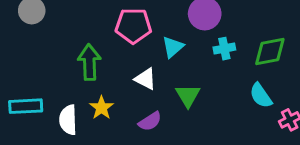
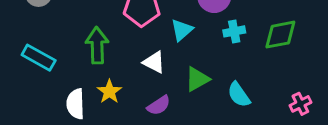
green triangle: (188, 96) -> (197, 79), turned 32
cyan semicircle: (261, 96) -> (239, 95), moved
cyan rectangle: (26, 106) -> (39, 58), moved, turned 32

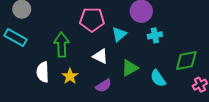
green diamond: (280, 35) -> (186, 61), moved
cyan rectangle: (39, 58) -> (15, 37), moved
white semicircle: (75, 104) -> (43, 72), moved

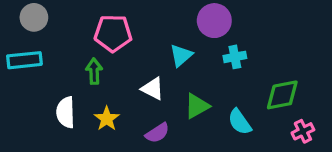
pink pentagon: (92, 20) -> (113, 33), moved
cyan rectangle: (15, 37) -> (24, 60), turned -35
green arrow: (62, 45) -> (94, 71), size x0.7

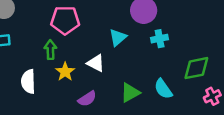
green triangle: (197, 106) -> (130, 93), moved
yellow star: (107, 119) -> (65, 72), moved
purple semicircle: (157, 133) -> (87, 99), moved

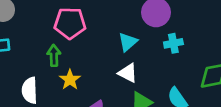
white triangle: (96, 63) -> (128, 73), moved

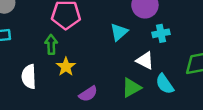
white triangle: (128, 73) -> (145, 60), moved

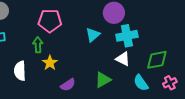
cyan cross: (161, 33) -> (127, 36), size x1.5
white triangle: (145, 60) -> (123, 59), moved
cyan semicircle: (165, 84) -> (141, 83), moved

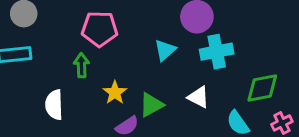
white triangle: (123, 59) -> (198, 97), moved
yellow star: (50, 63) -> (115, 93), moved
green triangle: (103, 80) -> (151, 105), moved

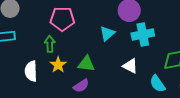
yellow star: (115, 93) -> (58, 65), moved
green triangle: (151, 105) -> (86, 64), moved, turned 36

